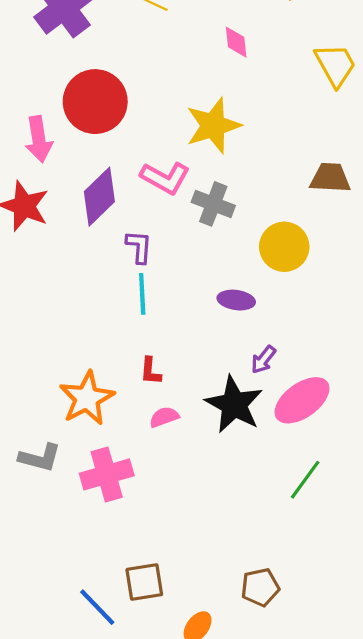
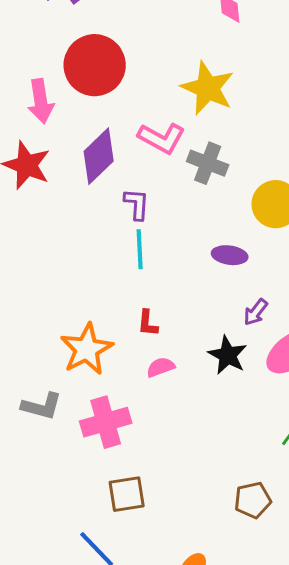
yellow star: (213, 126) -> (208, 88), turned -30
black star: (234, 404) -> (228, 355), size x0.7
brown square: (144, 582) -> (127, 494), moved
brown pentagon: (260, 587) -> (253, 500), moved

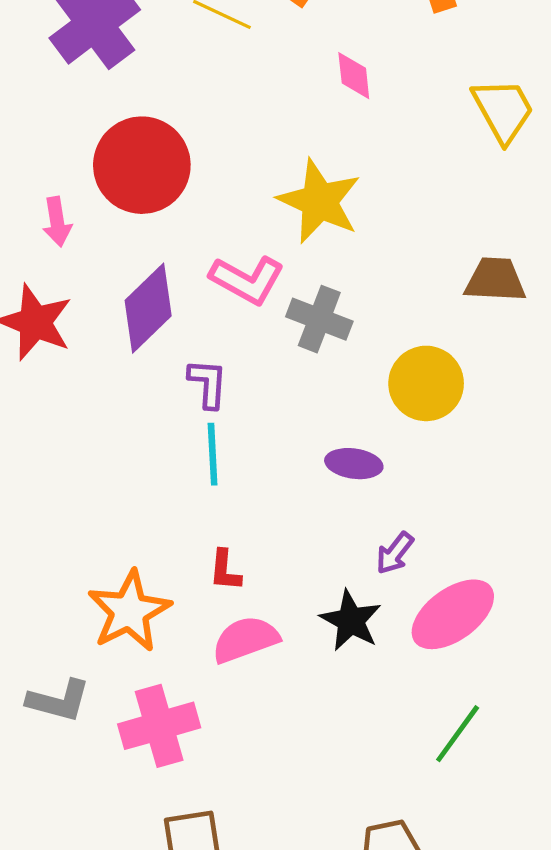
pink arrow: (41, 101) -> (57, 222), size x0.7
pink semicircle: (161, 367) -> (245, 639), size x1.5

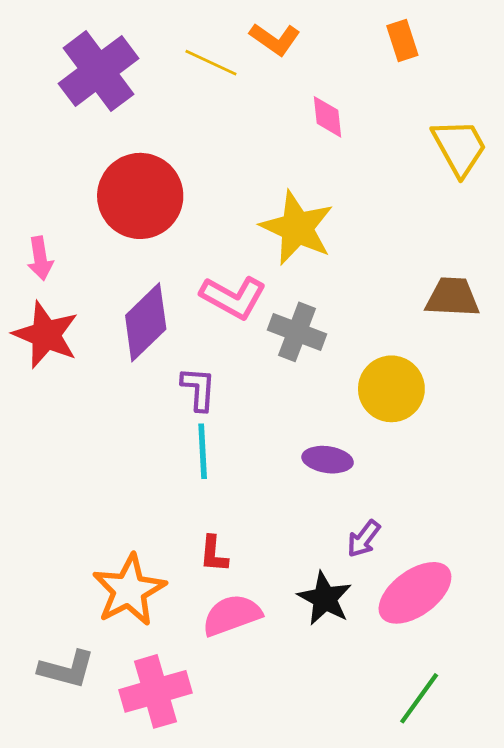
pink arrow: (57, 222) -> (40, 258), moved

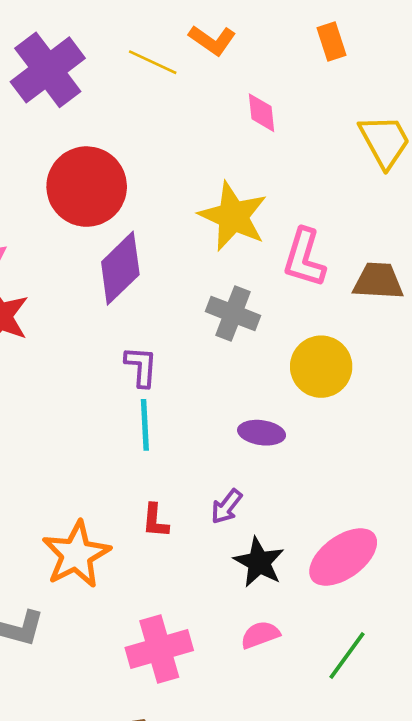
pink L-shape: (233, 297) -> (304, 258), moved, turned 78
purple diamond: (146, 322) -> (120, 268), moved
purple arrow: (364, 539) -> (227, 507), moved
pink semicircle: (232, 615) -> (260, 635), moved, size x0.7
pink cross: (155, 691) -> (159, 649), moved

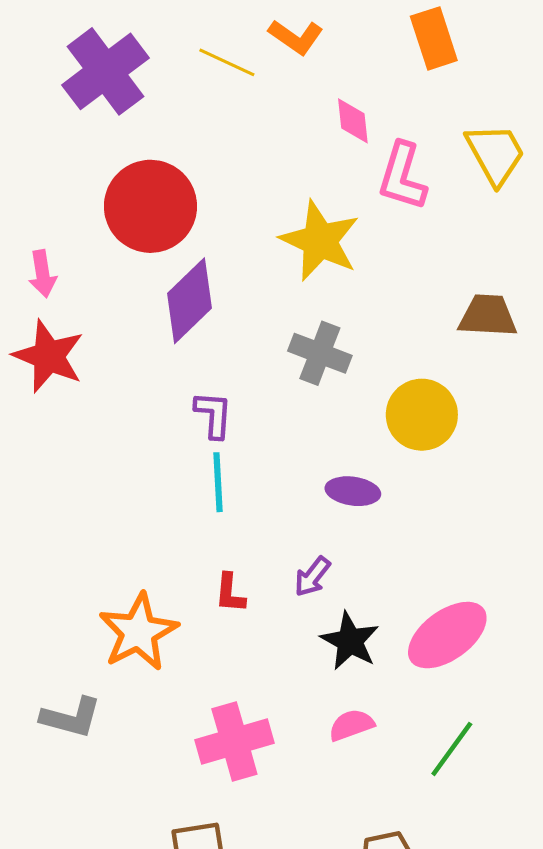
orange rectangle: (331, 41) -> (434, 38), size x1.4
pink L-shape: (304, 258) -> (402, 176), moved

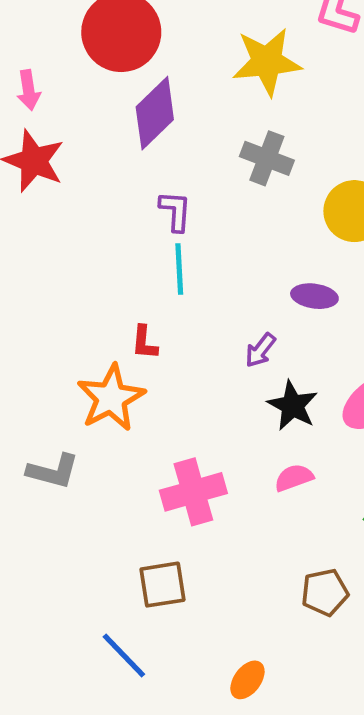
yellow star: (320, 241) -> (267, 62), turned -30
purple ellipse: (353, 491) -> (314, 296), moved
red L-shape: (230, 593) -> (144, 342), moved

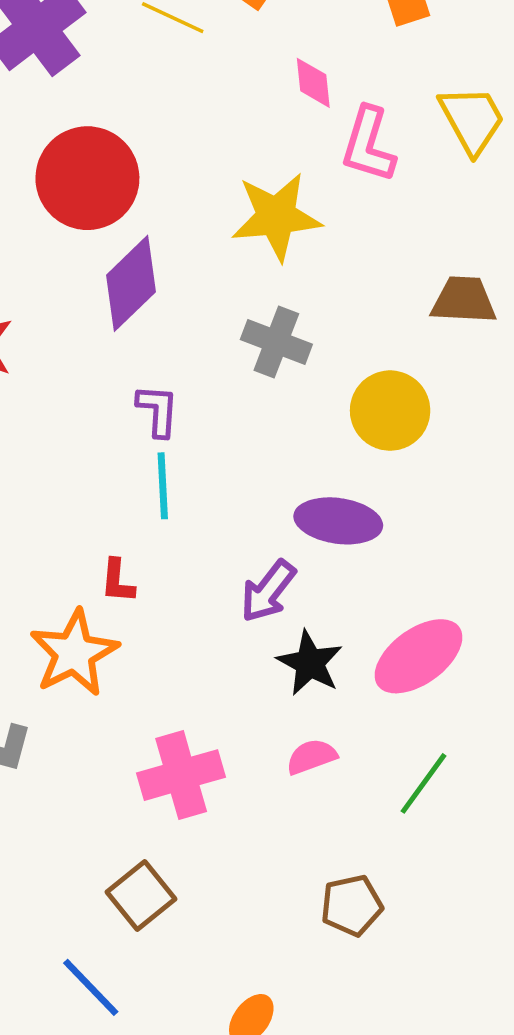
purple ellipse: (314, 296) -> (338, 521), size x1.4
purple arrow: (260, 350) -> (268, 591), size x1.4
brown square: (162, 585) -> (141, 895), turned -30

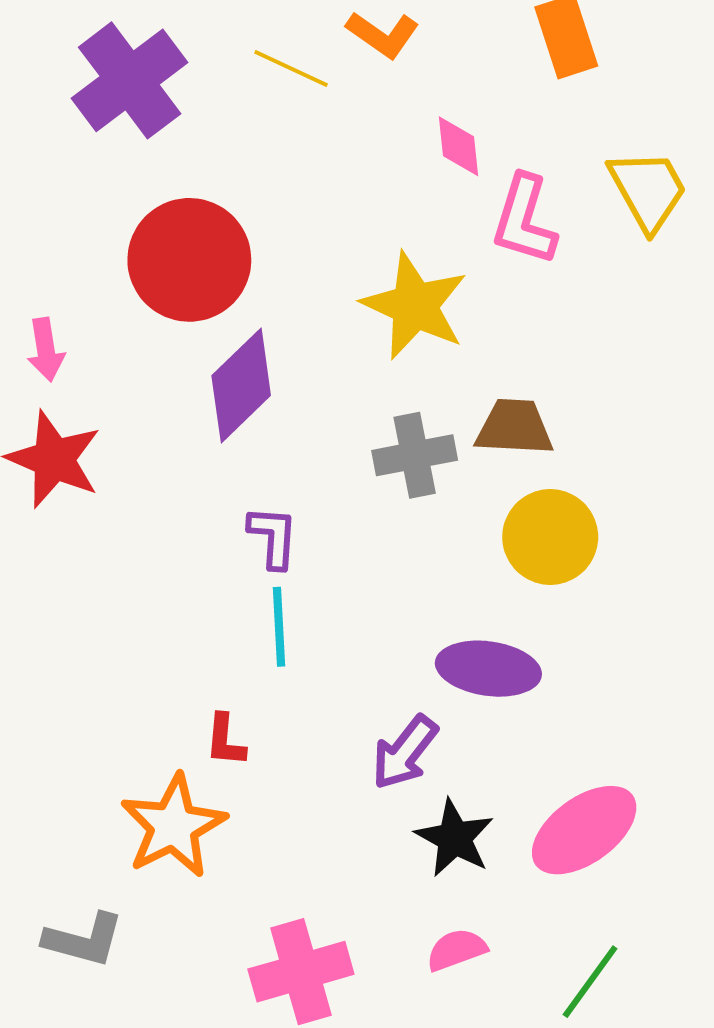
yellow star: (276, 217) -> (415, 306), turned 30
brown trapezoid: (464, 300) -> (514, 427), moved
gray cross: (276, 342) -> (415, 455), turned -32

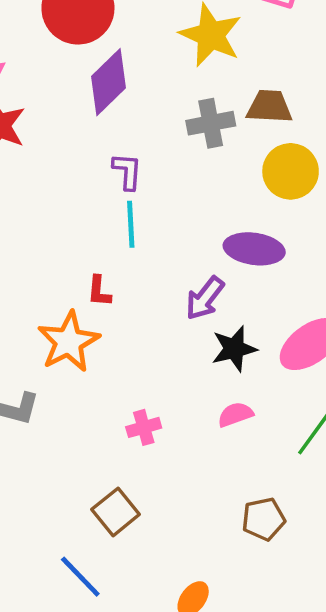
black star: (455, 838) -> (234, 349), turned 30
pink cross: (301, 972) -> (144, 427), size x0.6

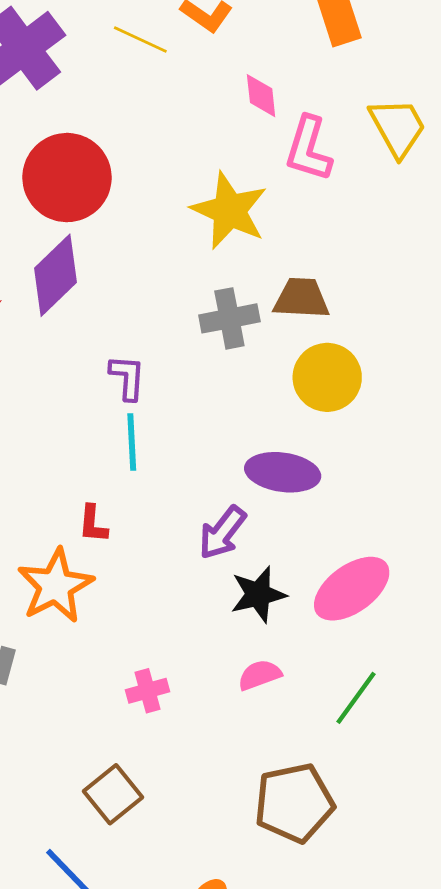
purple diamond: (108, 82) -> (55, 275), moved
brown pentagon: (264, 519) -> (294, 803), size x1.5

